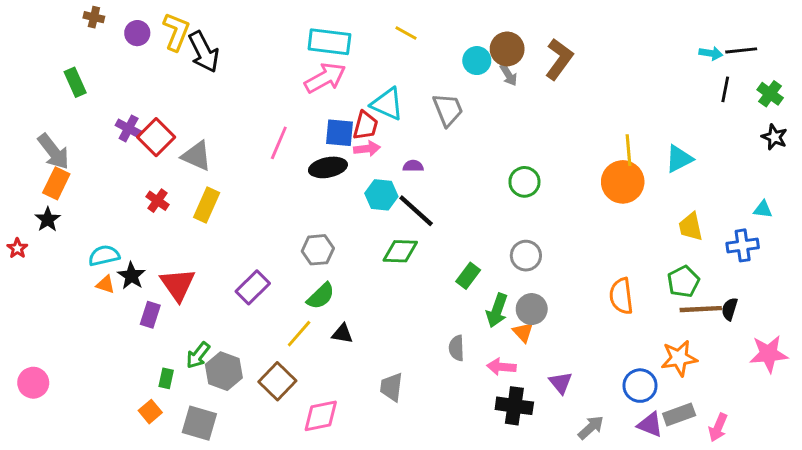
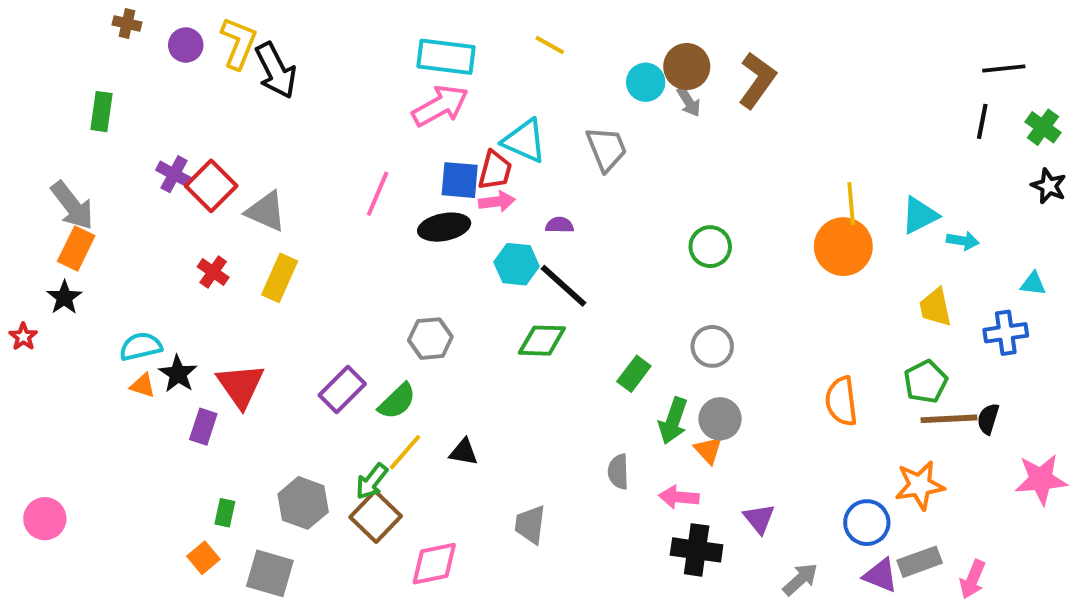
cyan arrow: (711, 53) -> (963, 241), moved
green rectangle: (75, 82) -> (102, 112), turned 32
green semicircle: (321, 296) -> (397, 401), moved
green arrow: (198, 355) -> (372, 481), moved

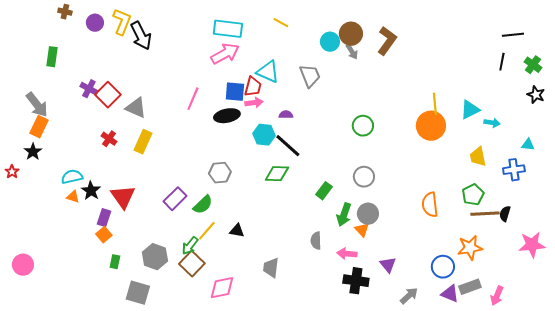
orange square: (203, 558) -> (104, 235), moved

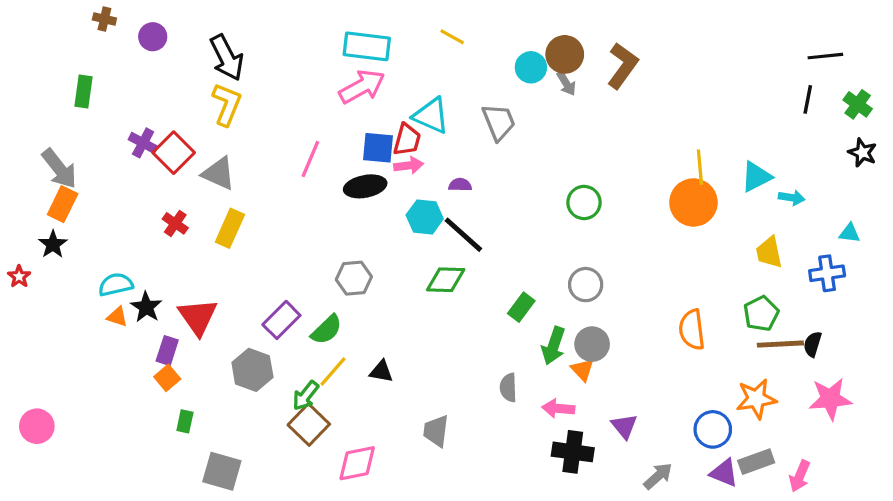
yellow L-shape: (122, 22) -> (227, 104), moved
pink star: (532, 245) -> (830, 399), moved
gray hexagon: (155, 257) -> (252, 370), moved

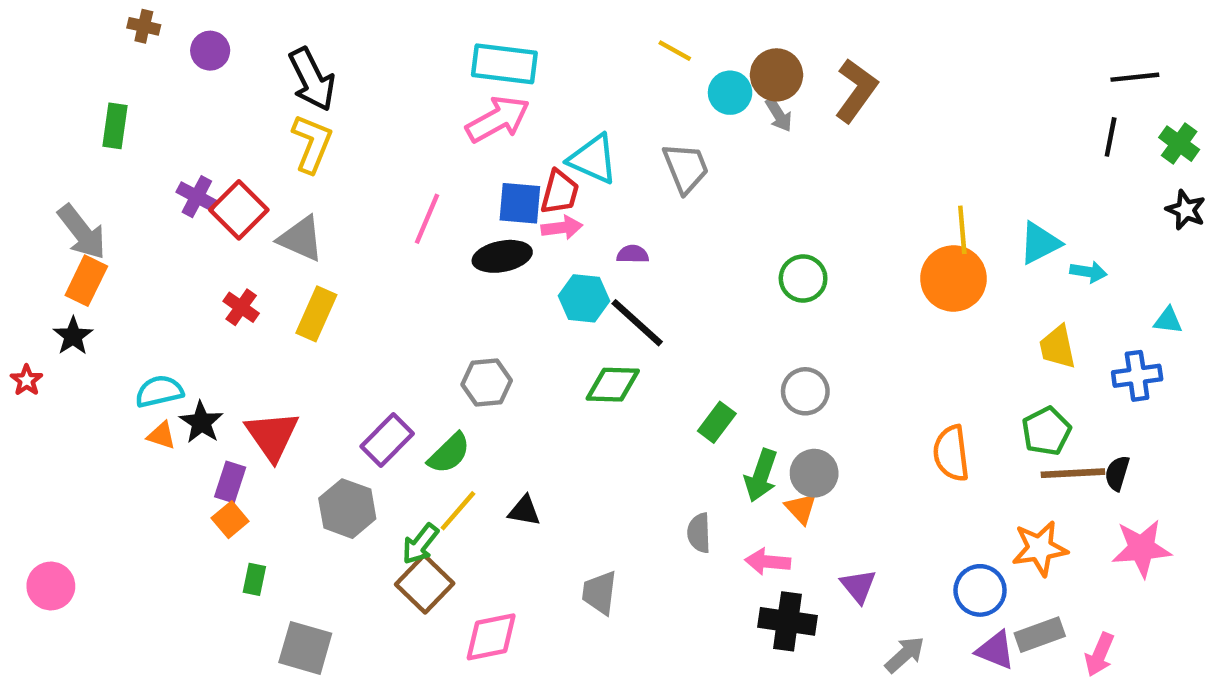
yellow line: (452, 37) -> (675, 51), moved

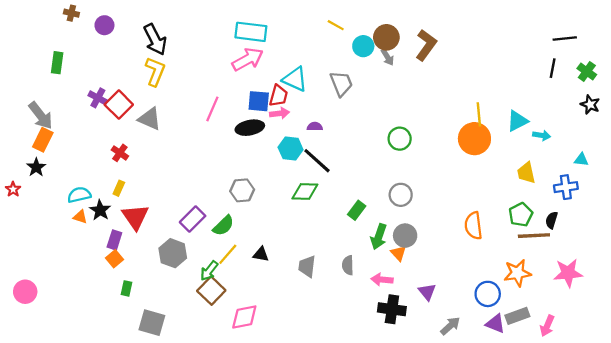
yellow rectangle: (316, 314) -> (119, 188), moved, size x0.6
black semicircle: (1117, 473) -> (552, 220), moved
gray trapezoid: (600, 593) -> (307, 266), moved

